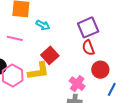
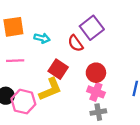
red semicircle: (88, 48) -> (75, 43), moved
red circle: (100, 70) -> (96, 73), moved

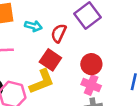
red semicircle: (75, 43) -> (59, 33), moved, turned 60

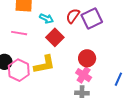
red semicircle: (59, 33) -> (73, 16), moved
red square: (50, 60) -> (55, 37), moved

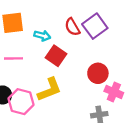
red semicircle: (73, 16) -> (72, 27), turned -56
pink cross: (84, 75) -> (114, 92), moved

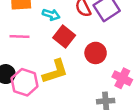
red circle: (98, 73) -> (96, 53), moved

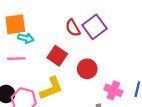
cyan arrow: (51, 15) -> (26, 38), moved

